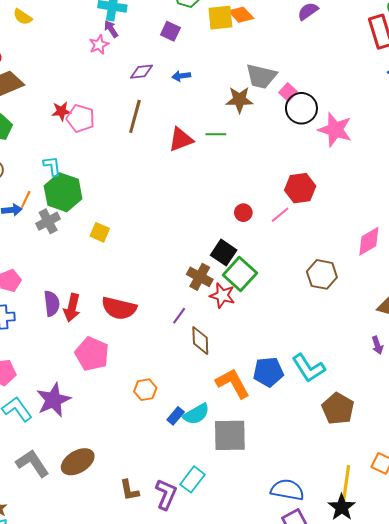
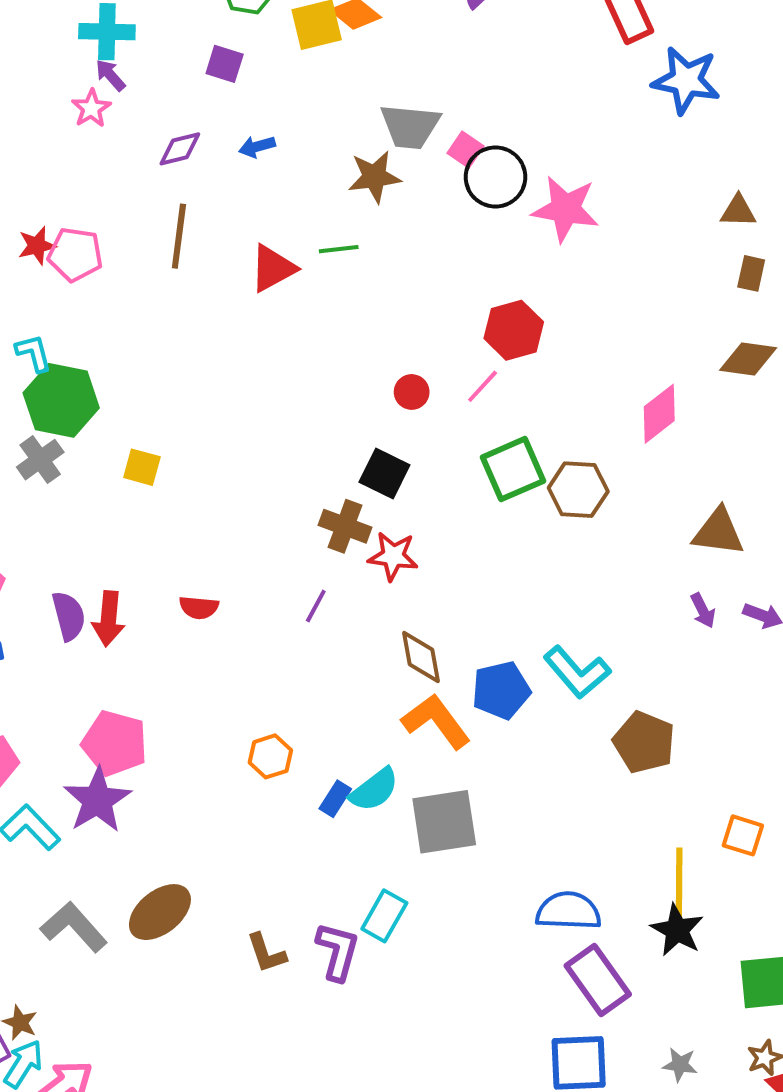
green square: (240, 274) -> (513, 469), moved, turned 32
red semicircle: (119, 308) -> (199, 607), size x0.6
brown diamond: (200, 340) -> (421, 657), moved
pink pentagon: (92, 354) -> (115, 743), moved

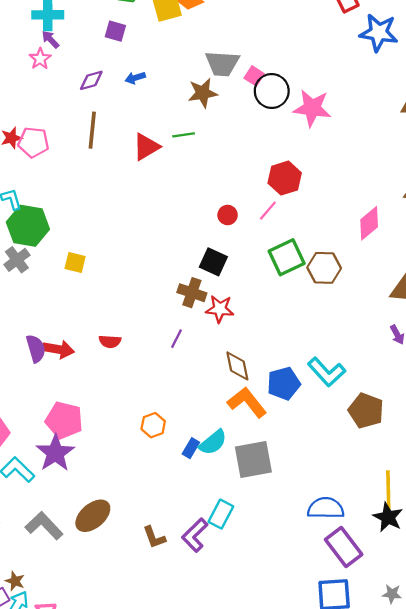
red arrow: (109, 619) -> (59, 349), turned -84
purple L-shape: (338, 951) -> (195, 535), turned -148

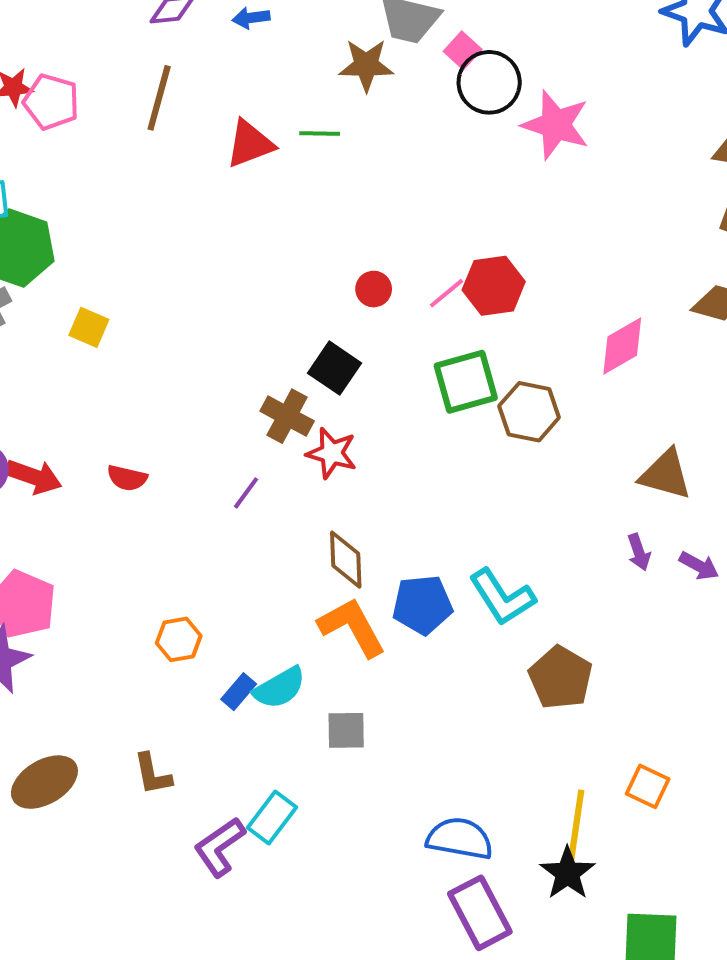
red hexagon: (285, 178) -> (494, 286), moved
gray square: (253, 459) -> (346, 730), size x0.6
brown L-shape: (154, 537) -> (153, 774), moved

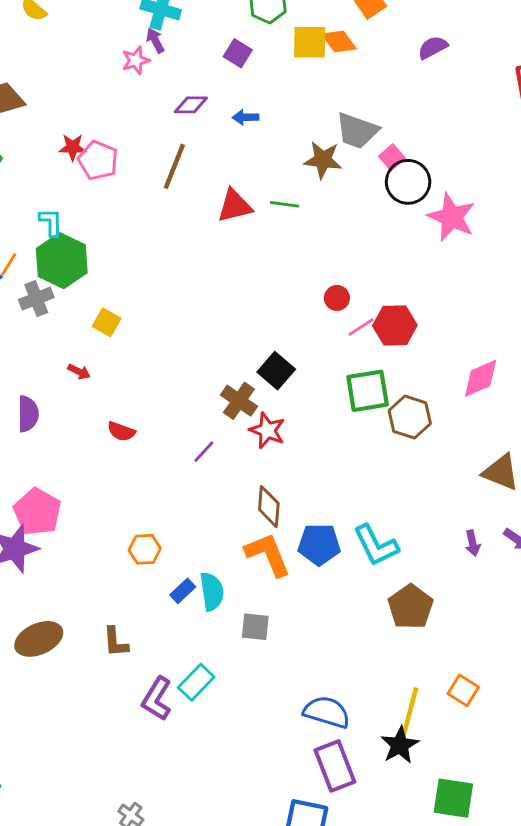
red circle: (374, 289) -> (337, 298), moved
red arrow: (34, 477) -> (79, 372), moved, size x0.6
purple arrow: (639, 552) -> (473, 543), moved
cyan semicircle: (279, 688) -> (212, 592), turned -75
purple L-shape: (220, 847) -> (157, 699), turned -30

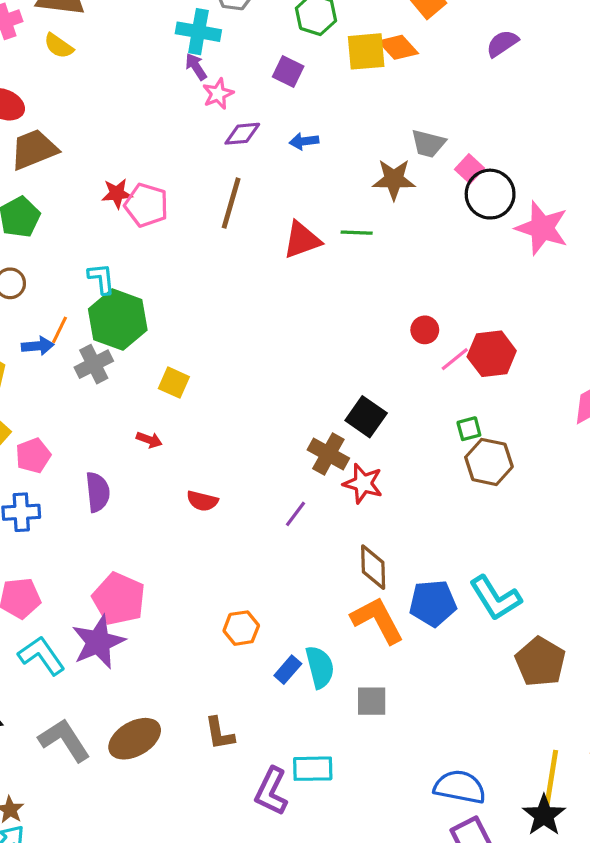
pink star: (136, 60) -> (218, 94), moved
gray trapezoid: (357, 131) -> (428, 144), size x0.7
green square: (368, 391) -> (469, 429), size x0.5
brown hexagon: (410, 417) -> (489, 462), moved
cyan rectangle: (196, 682) -> (313, 769), turned 51

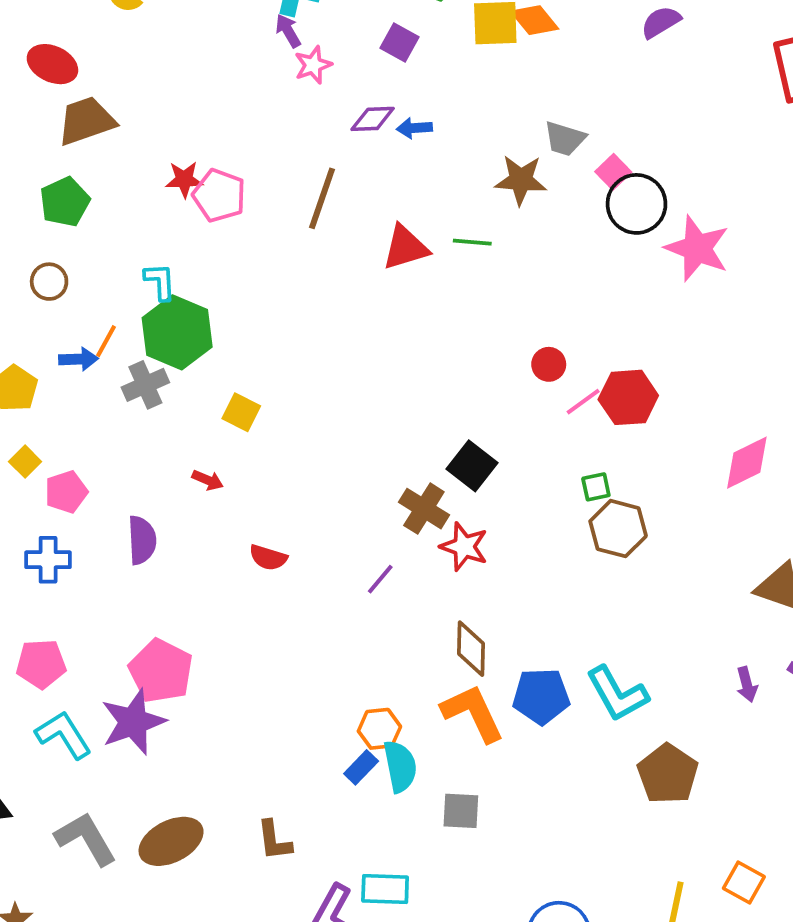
purple diamond: (242, 134) -> (373, 119), moved
orange hexagon: (241, 628) -> (379, 729), moved

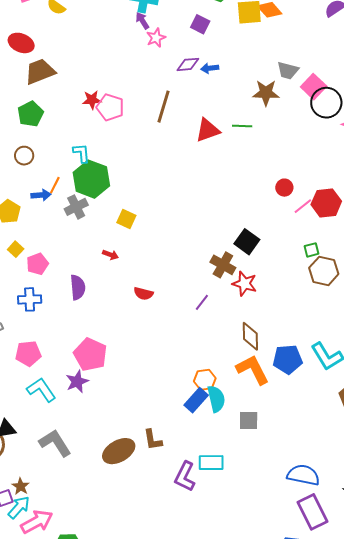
pink square: (613, 172) -> (314, 87), size x1.4
purple star: (133, 722) -> (77, 382), size x0.7
blue rectangle: (361, 767) -> (196, 400), size x1.4
brown ellipse: (171, 841) -> (119, 451), moved

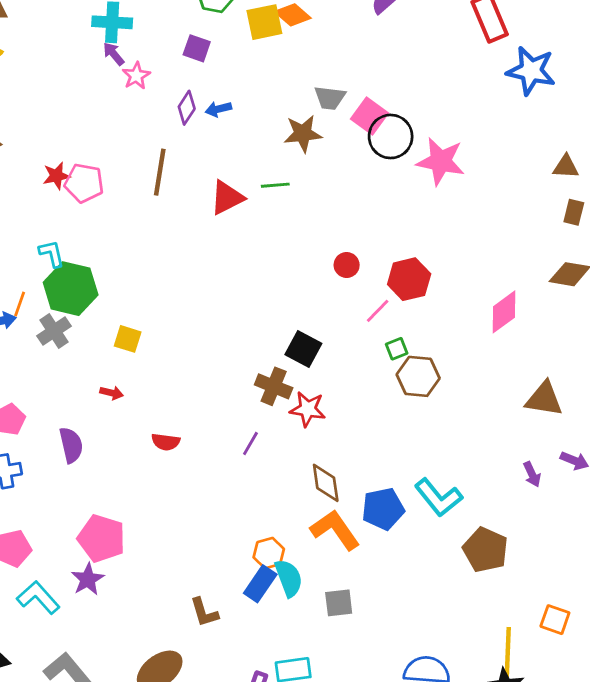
purple diamond: (188, 64) -> (187, 108), turned -45
pink line: (303, 206) -> (378, 311), moved
brown L-shape: (153, 440) -> (204, 612), moved

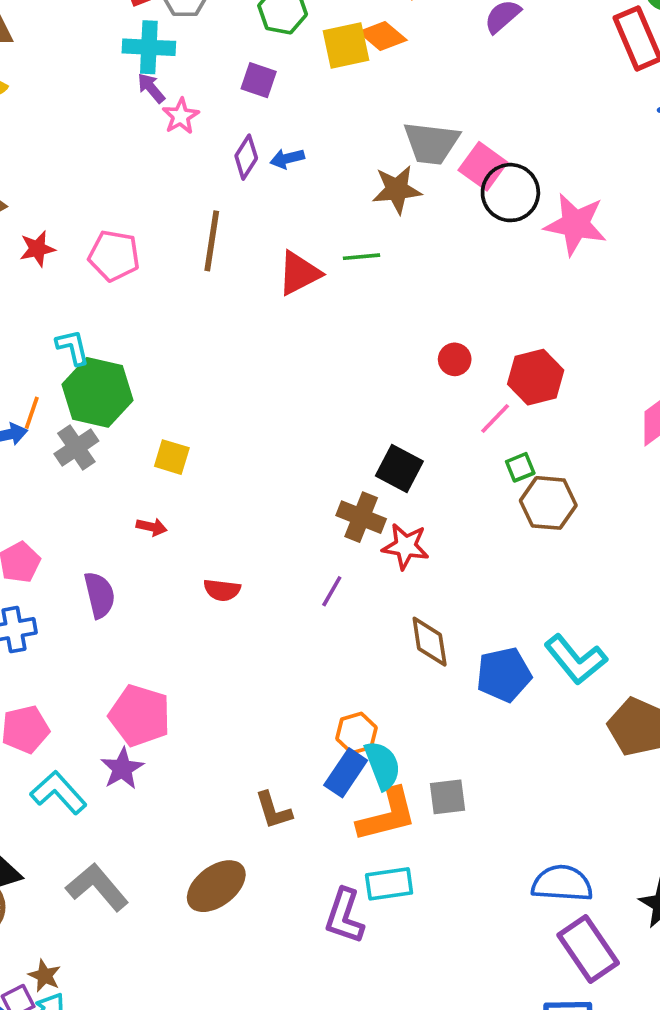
gray trapezoid: (330, 98) -> (431, 143), size x1.4
red star: (56, 176) -> (37, 249), moved
orange L-shape: (335, 530) -> (387, 815), moved, turned 111

